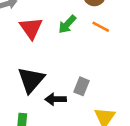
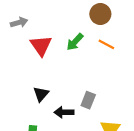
black triangle: (31, 80) -> (41, 94), size x0.6

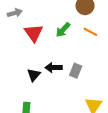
gray rectangle: (88, 100) -> (76, 71), moved
black arrow: (64, 112) -> (54, 68), moved

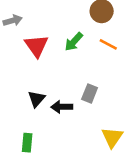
black arrow: (54, 68) -> (62, 107), moved

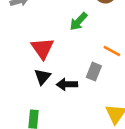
orange line: (108, 44) -> (112, 51), moved
red triangle: (36, 46) -> (42, 48), moved

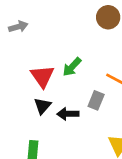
green arrow: (78, 21) -> (72, 67), moved

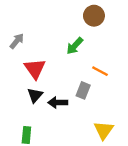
gray arrow: (18, 27) -> (17, 41), moved, turned -35
green arrow: (72, 67) -> (75, 46), moved

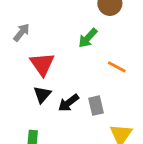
gray rectangle: (83, 90) -> (96, 106), moved, turned -35
black arrow: (58, 102) -> (68, 103), turned -36

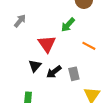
red triangle: (42, 64) -> (47, 44), moved

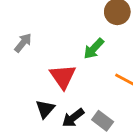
gray rectangle: (74, 74) -> (103, 121), turned -40

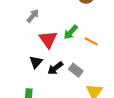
gray arrow: (23, 43) -> (33, 16), moved
green arrow: (94, 49) -> (71, 32), moved

